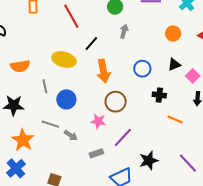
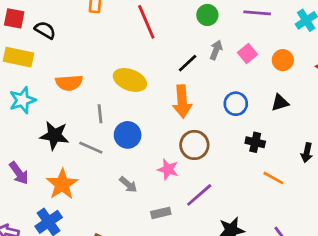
black line: (91, 44) -> (188, 63), moved
pink square: (193, 76) -> (247, 54), moved
gray line: (50, 124) -> (91, 148), moved

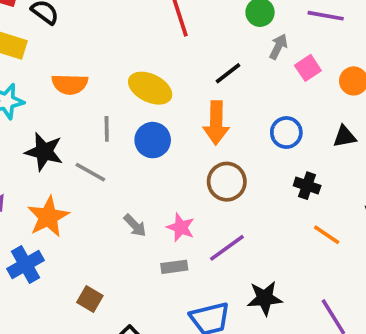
gray arrow: (216, 50) -> (278, 47), moved
blue circle: (128, 135) -> (153, 140), moved
pink star: (168, 169) -> (181, 227), moved

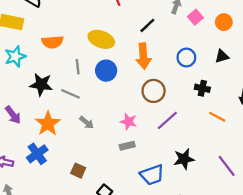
gray arrow: (135, 225) -> (87, 122), moved
purple line: (227, 248) -> (167, 120), moved

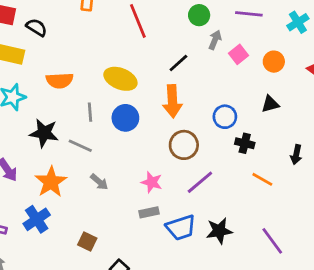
blue circle: (186, 58) -> (225, 117), moved
blue trapezoid: (152, 175) -> (181, 228), moved

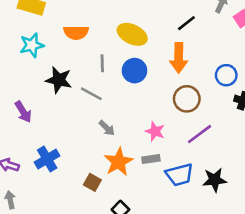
orange star: (51, 182) -> (118, 162), moved

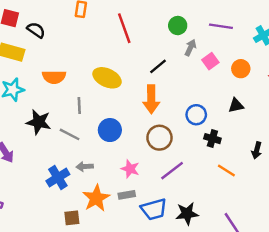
blue circle: (135, 71) -> (110, 130), moved
gray arrow: (107, 128) -> (85, 167), turned 133
blue cross: (47, 159) -> (58, 178), moved
brown square: (92, 182) -> (72, 218), turned -35

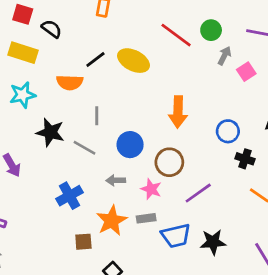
red line: (124, 28) -> (176, 35), moved, turned -36
black line: (158, 66) -> (95, 60), moved
yellow ellipse: (107, 78) -> (134, 61), moved
brown circle: (159, 138) -> (169, 162), moved
gray arrow: (85, 167) -> (116, 180), moved

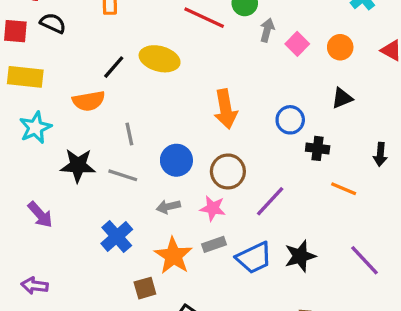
black semicircle: (52, 29) -> (53, 23), moved

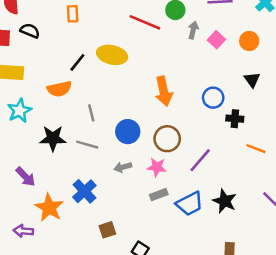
black triangle: (342, 98) -> (252, 80), turned -42
orange star: (173, 256) -> (49, 208), moved
black star: (300, 256) -> (225, 201), turned -30

